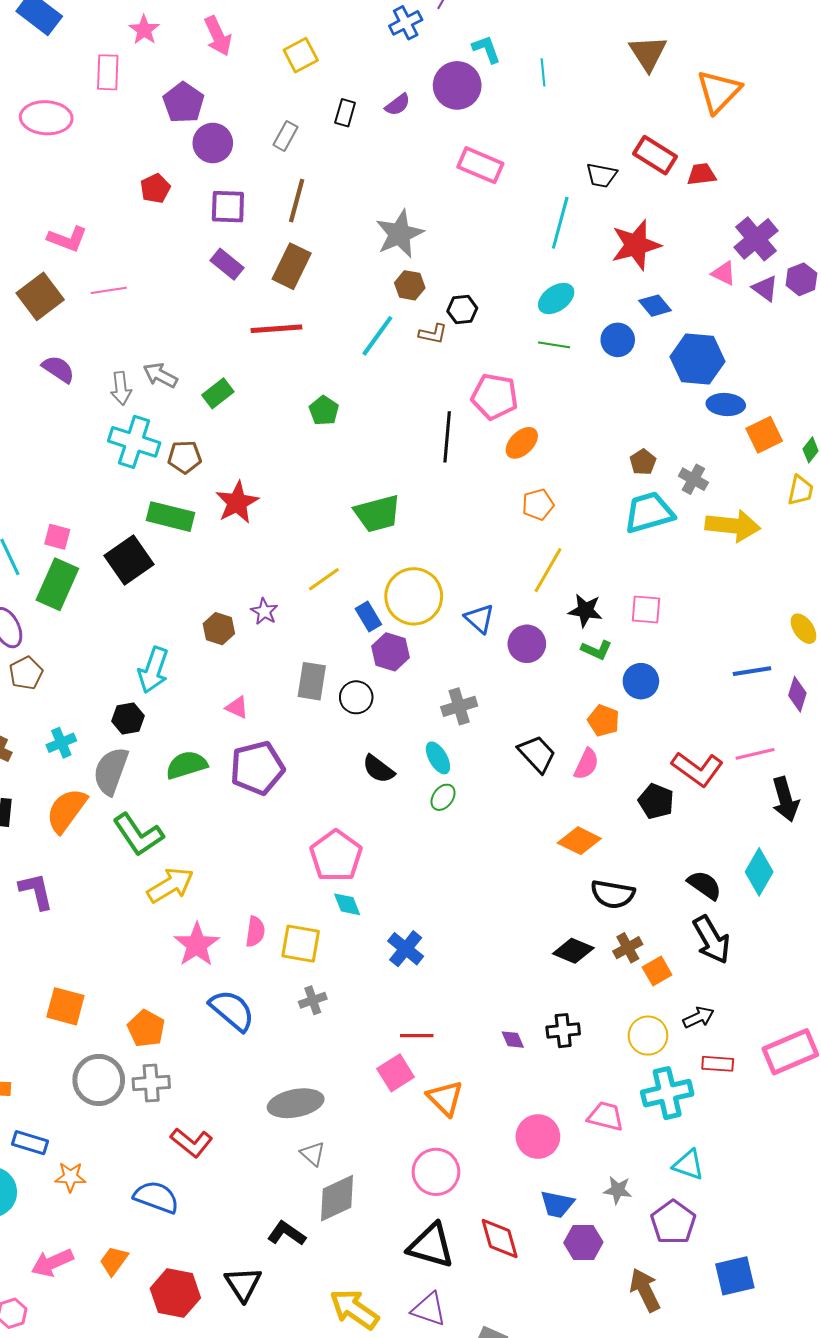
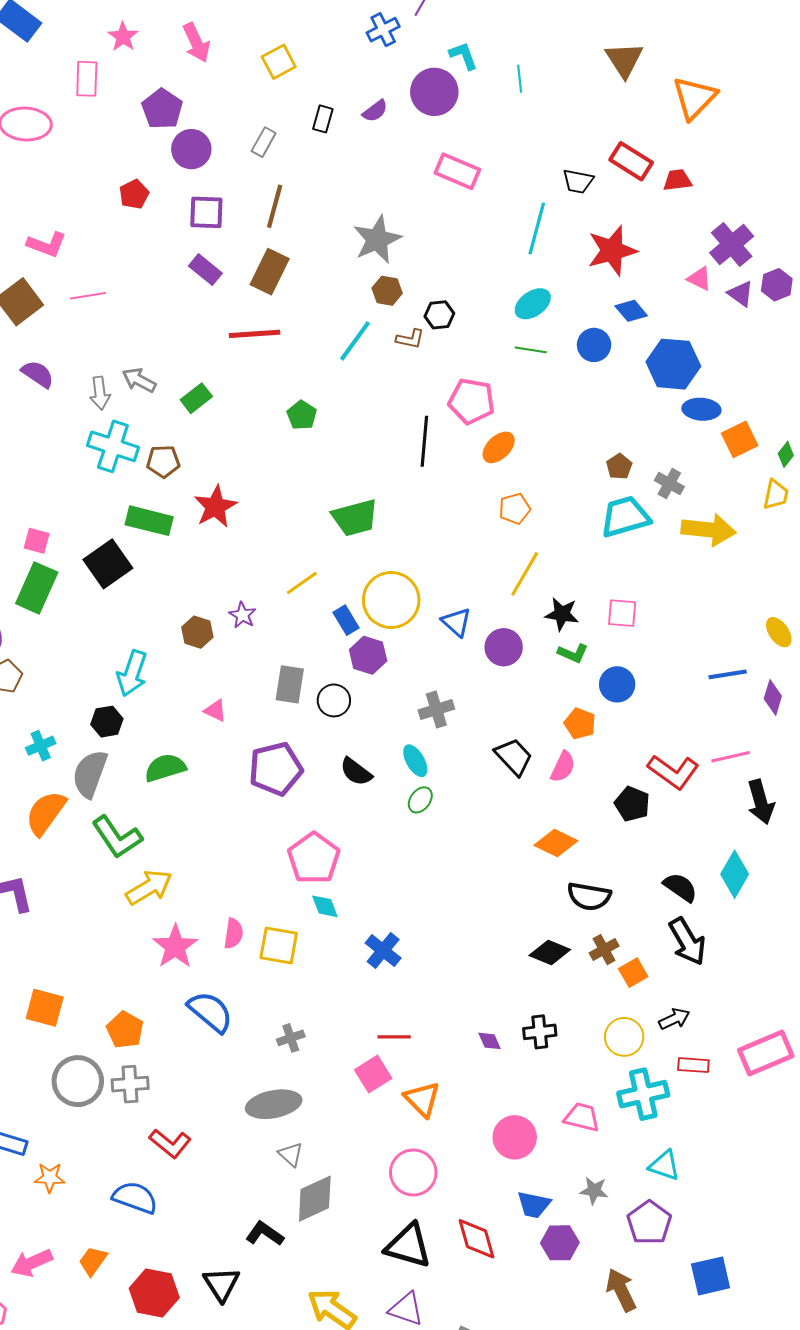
purple pentagon: (257, 768) -> (276, 769), moved
gray cross: (313, 1000) -> (291, 1038), moved

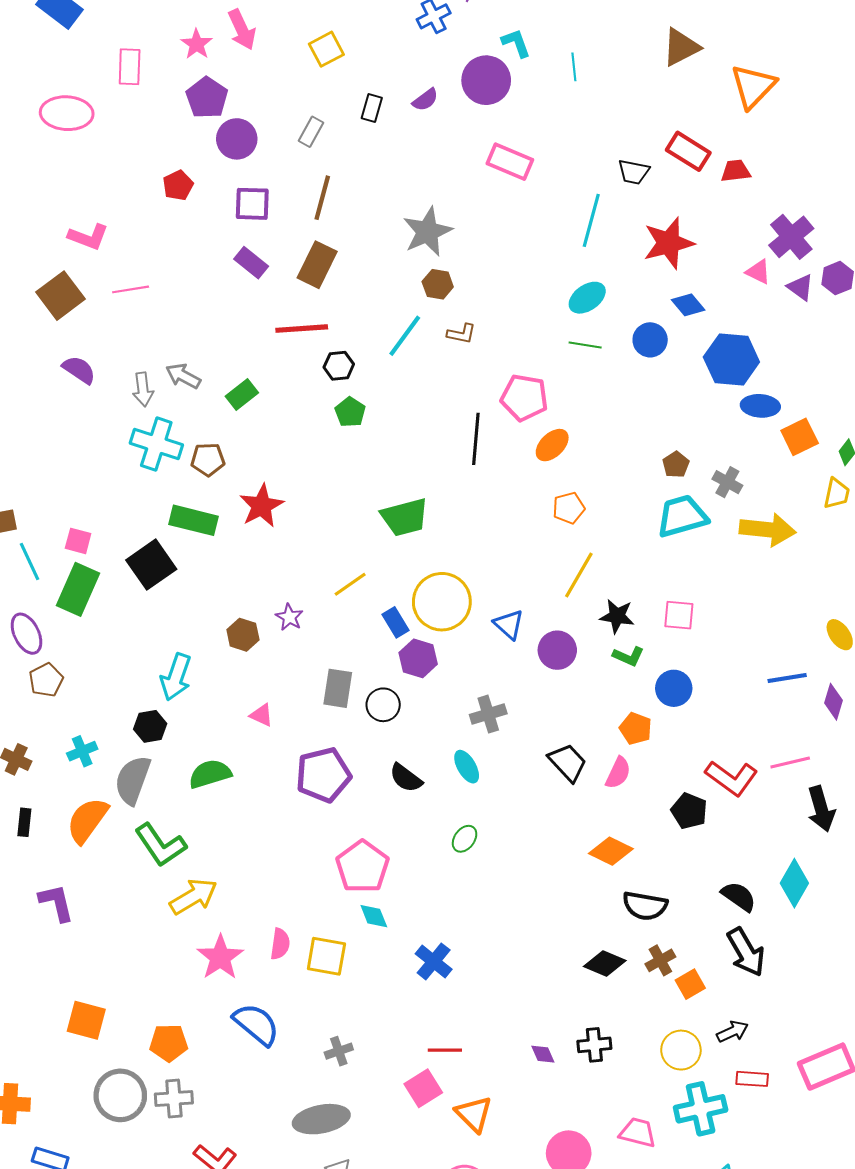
pink star: (123, 37) -> (197, 44), moved
brown triangle: (624, 60) -> (681, 47), turned 36
black hexagon: (439, 315) -> (339, 366), moved
green ellipse: (420, 800) -> (465, 839), moved
orange pentagon: (125, 1030) -> (169, 1043), turned -30

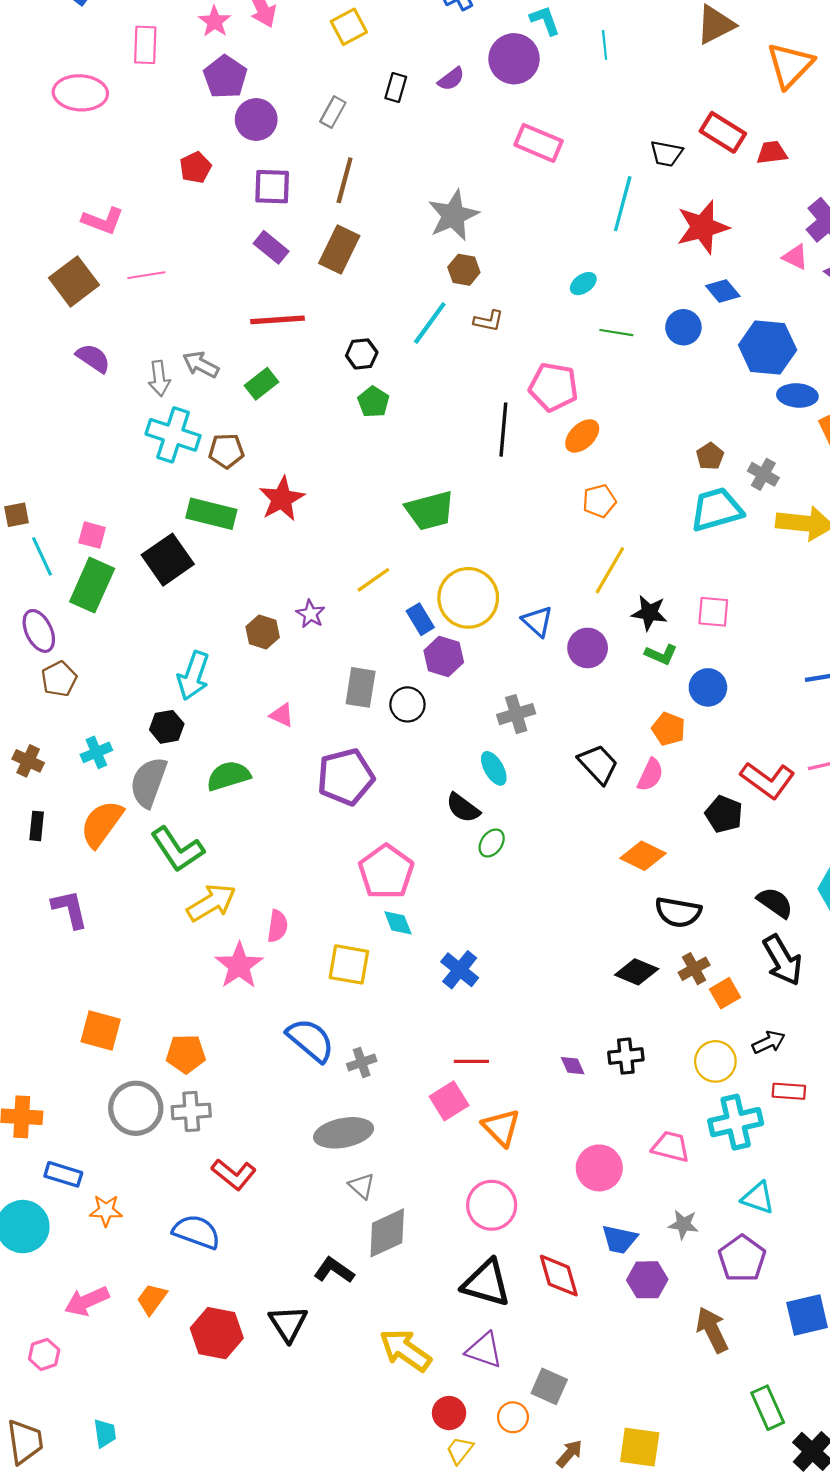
cyan ellipse: (587, 298) -> (583, 284), moved, size x0.7
red line: (302, 329) -> (277, 320), moved
black semicircle: (406, 778) -> (463, 808), moved
pink semicircle: (280, 944) -> (277, 926), moved
blue semicircle: (256, 1024) -> (311, 1040), moved

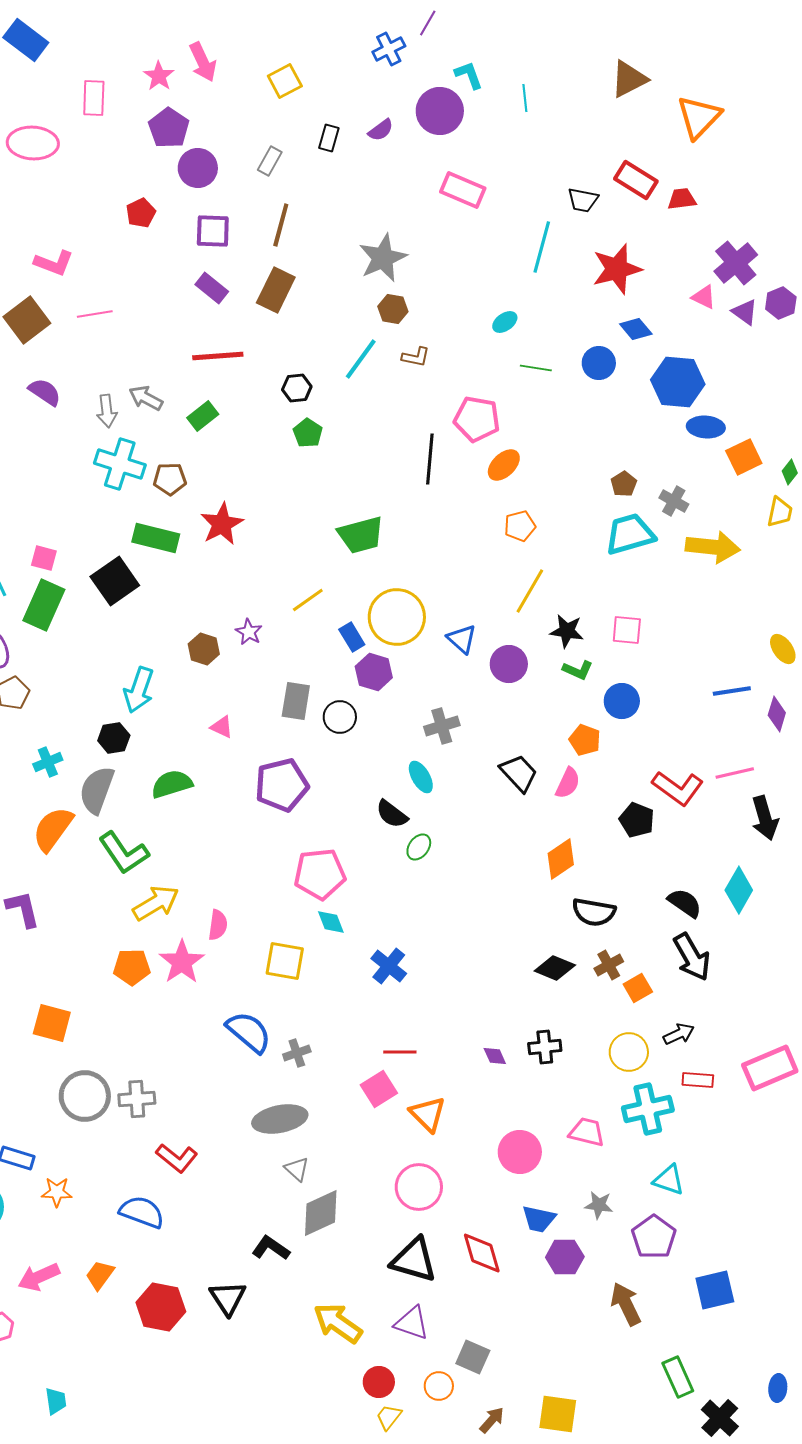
orange diamond: (643, 856) -> (561, 859), turned -60
pink pentagon: (386, 872) -> (320, 874), turned 30
orange pentagon: (186, 1054) -> (132, 967), moved

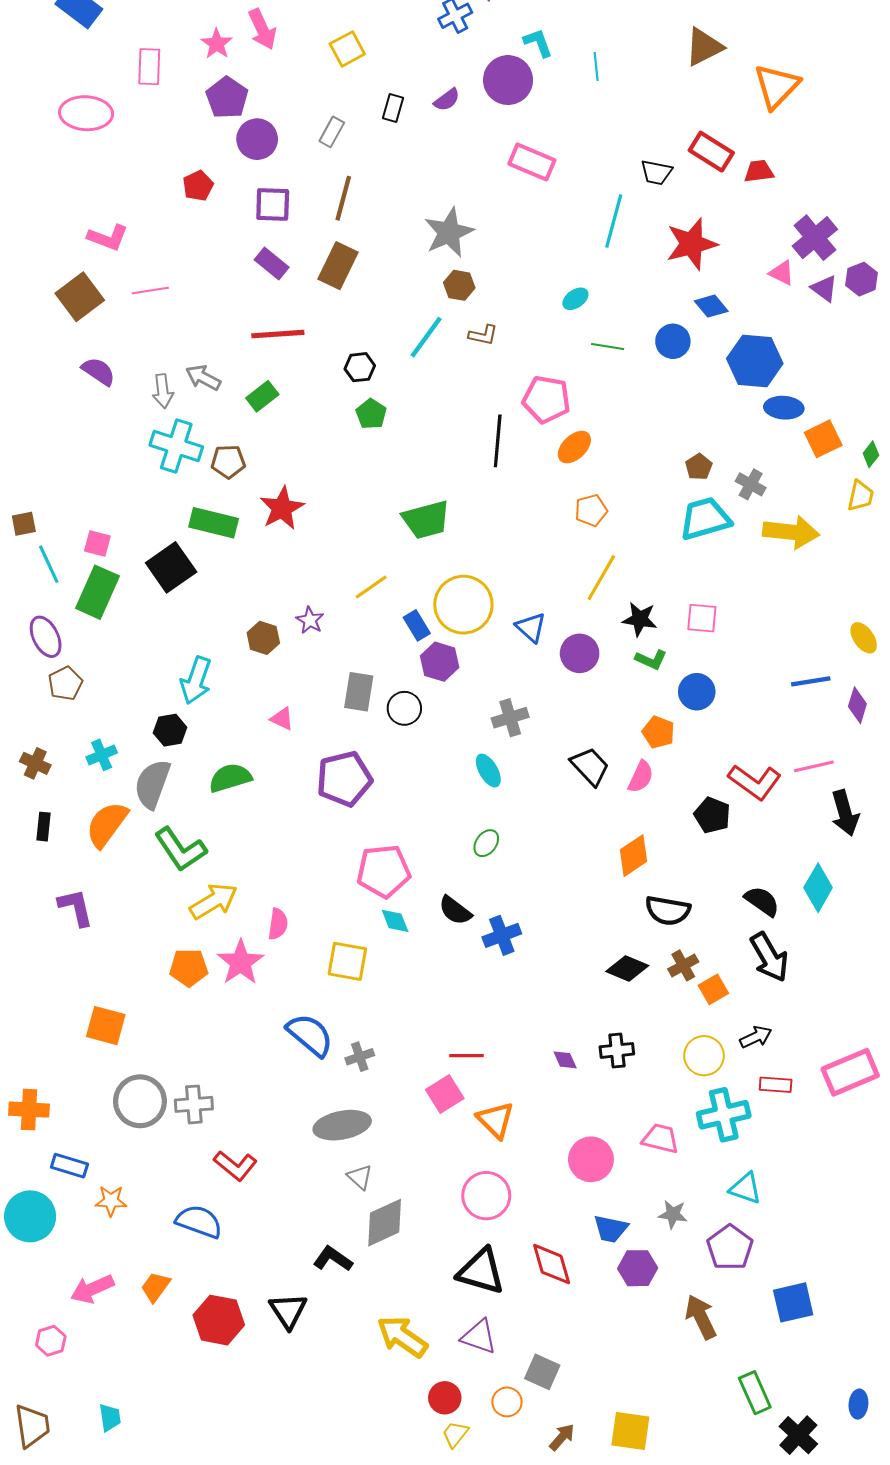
black semicircle: (392, 814) -> (455, 911), moved
blue cross: (389, 966) -> (502, 935), moved, turned 30

